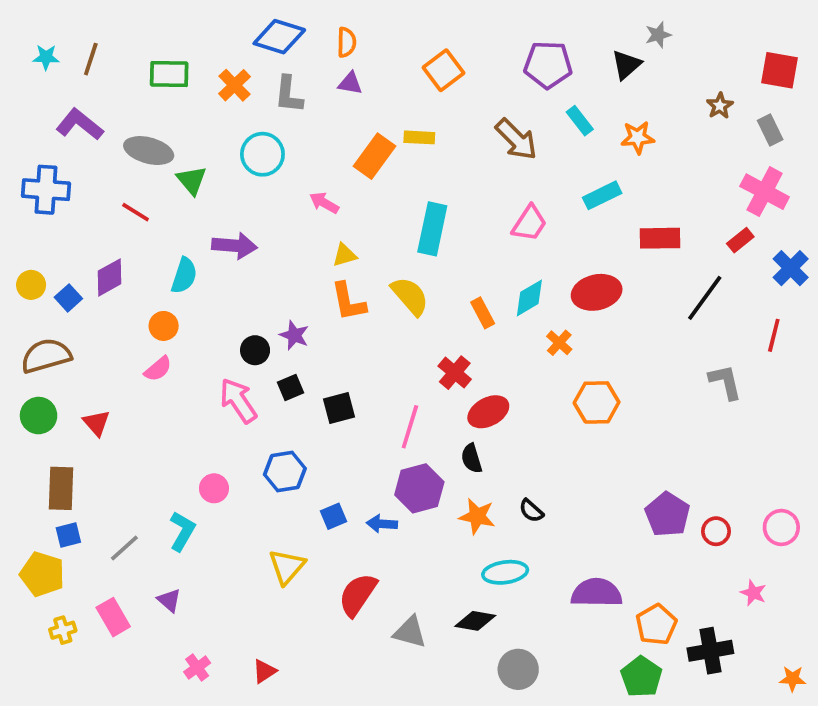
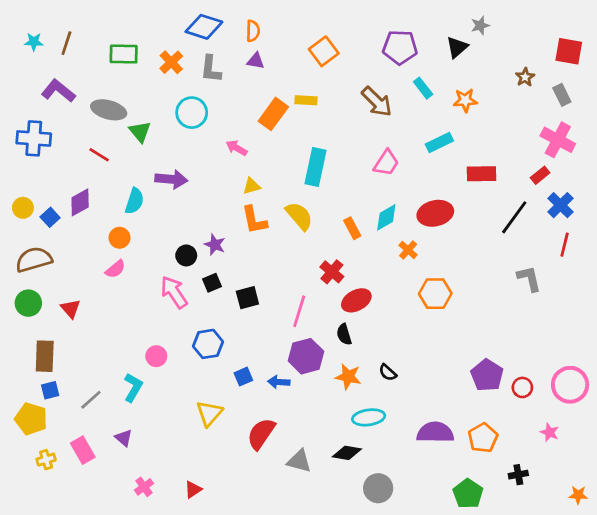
blue cross: (791, 268) -> (560, 205), moved
pink circle: (781, 527) -> (570, 385), size x1.4
orange pentagon: (656, 625) -> (483, 438), moved
black cross: (710, 651) -> (518, 475), size x0.6

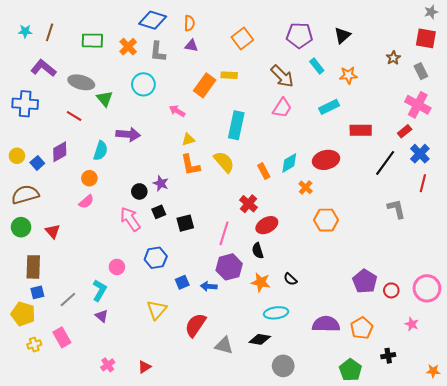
gray star: (480, 25) -> (431, 12), moved
pink trapezoid: (386, 163) -> (282, 108), moved
purple triangle: (124, 438) -> (102, 316), moved

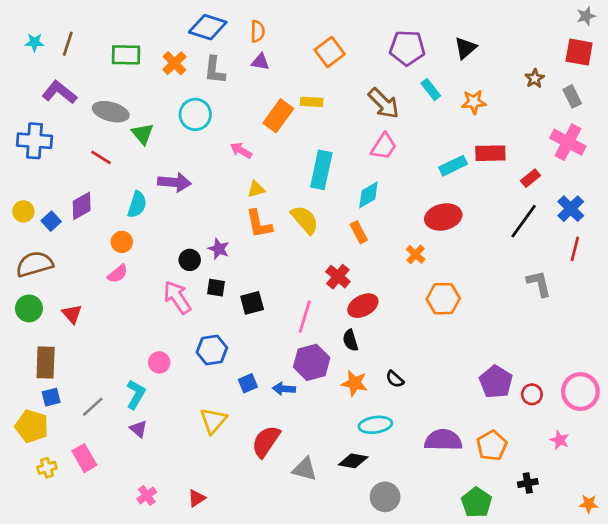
cyan rectangle: (329, 107) -> (453, 166), moved
red rectangle: (361, 130) -> (490, 153), moved
red rectangle: (405, 131) -> (531, 178), moved
cyan diamond: (289, 163) -> (368, 195), moved
black square: (159, 212) -> (216, 288), turned 32

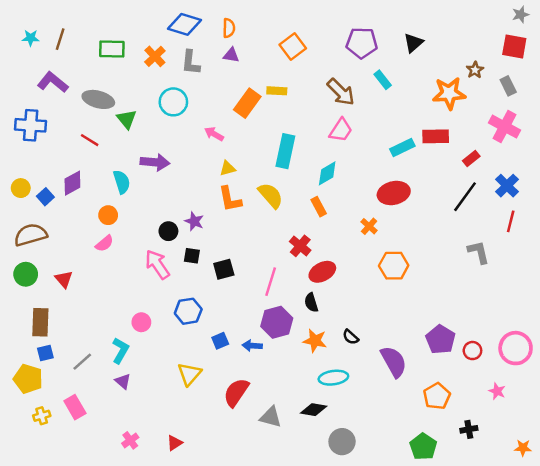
orange star: (474, 102) -> (449, 93), moved, size x1.5
cyan semicircle: (137, 204) -> (122, 182), turned -35
purple semicircle: (443, 440) -> (394, 362), moved, turned 60

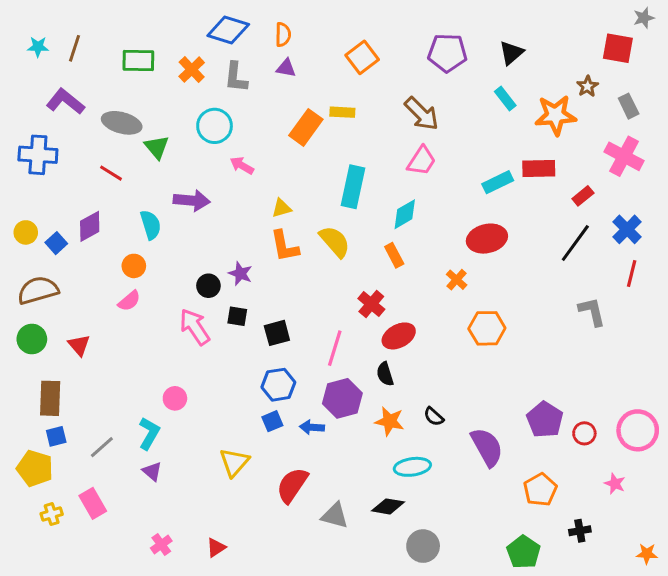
red square: (514, 47) -> (618, 48), moved
cyan rectangle: (383, 80) -> (505, 98), moved
pink arrow: (214, 134) -> (242, 165), moved
blue hexagon: (188, 311) -> (278, 385), moved

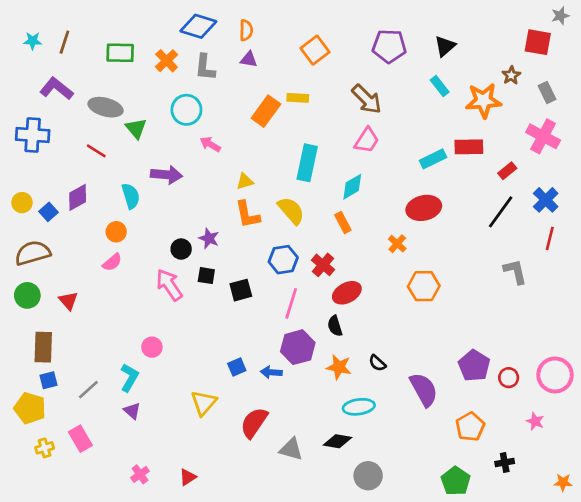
blue hexagon: (278, 385) -> (283, 260), moved

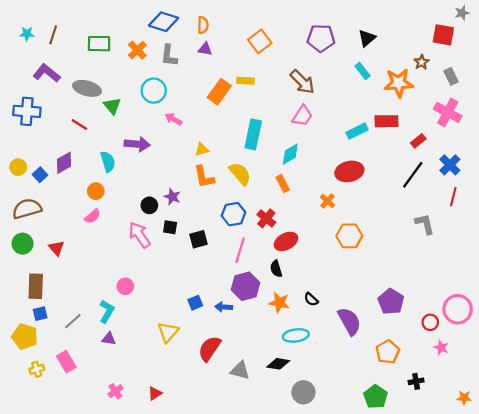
red circle: (509, 378) -> (430, 322), moved
purple triangle: (132, 411) -> (109, 339), turned -32

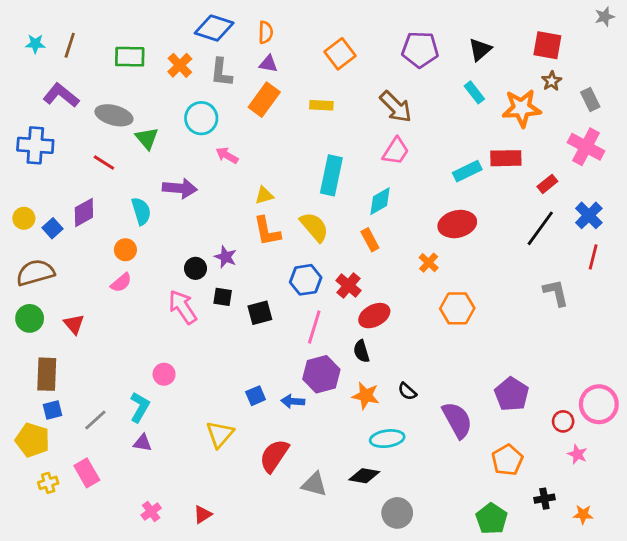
red square: (443, 35) -> (547, 45), moved
orange rectangle: (219, 92) -> (264, 100), moved
orange star: (464, 398) -> (583, 514), moved

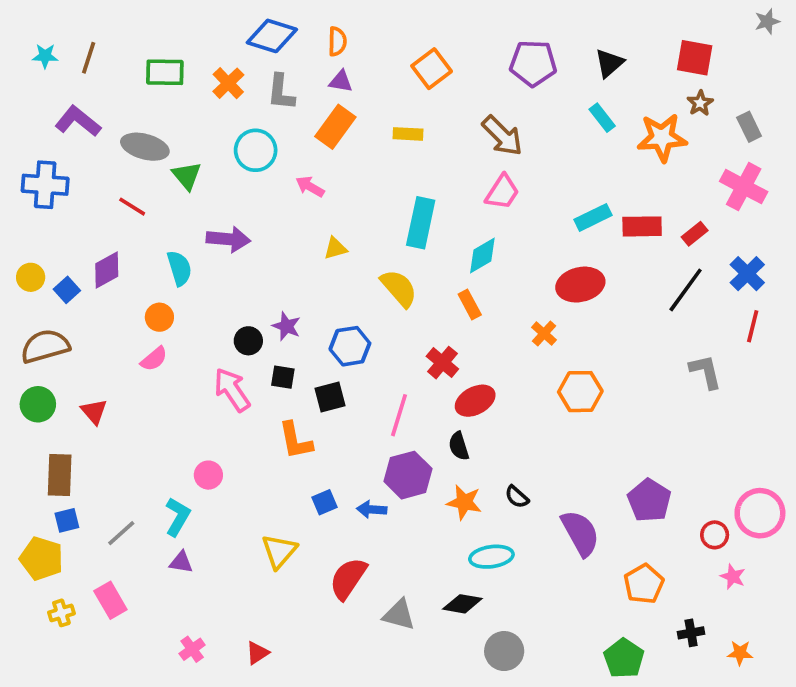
pink arrow: (227, 155) -> (310, 187), moved
red rectangle: (506, 158) -> (642, 226), moved
orange L-shape: (267, 231) -> (295, 441), moved
blue hexagon: (306, 280) -> (350, 346), moved

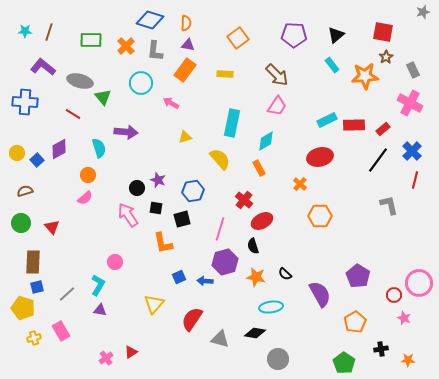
brown semicircle: (45, 346) -> (25, 191), size x0.6
red triangle: (257, 653) -> (131, 352), moved

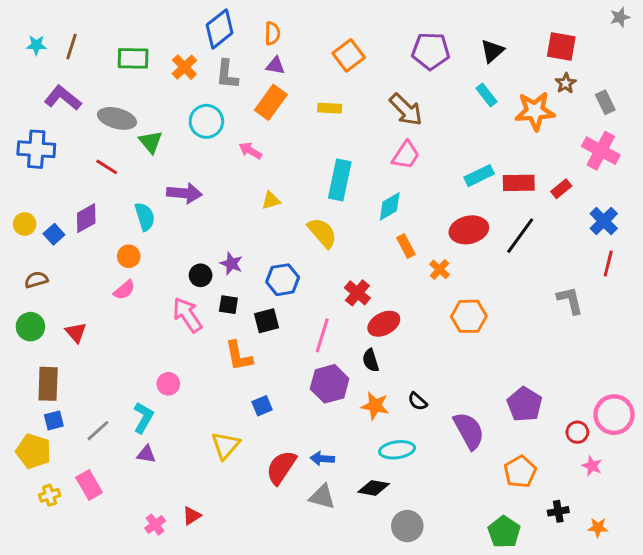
blue diamond: (150, 20) -> (220, 29), turned -56
black line: (378, 160) -> (520, 236), moved
orange rectangle: (259, 168) -> (406, 246), moved
blue arrow: (205, 281) -> (322, 459), moved

